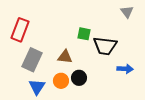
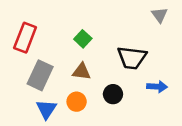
green square: (84, 34) -> (83, 39), moved, turned 32
black circle: (79, 78) -> (113, 94), moved

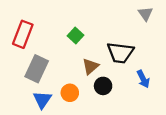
brown triangle: (82, 72) -> (90, 66), moved, turned -48
blue arrow: (157, 87) -> (143, 79), turned 60

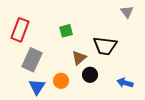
green square: (76, 35) -> (66, 31), turned 32
blue arrow: (143, 79) -> (125, 83), moved, turned 133

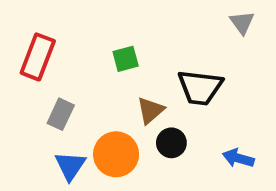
gray rectangle: (32, 60) -> (61, 114), size x0.7
orange circle: (61, 81) -> (116, 154), size x1.5

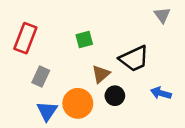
black trapezoid: (200, 87) -> (134, 59), turned -32
blue arrow: (238, 158) -> (161, 93), moved

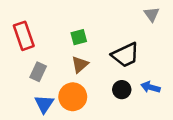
red rectangle: (25, 38) -> (24, 36), turned -40
brown triangle: (101, 74) -> (80, 65), moved
black circle: (115, 96) -> (122, 90), moved

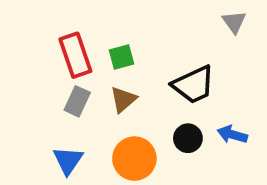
red rectangle: (24, 36) -> (75, 55), moved
gray rectangle: (38, 72) -> (77, 101), moved
orange circle: (73, 97) -> (134, 159), moved

